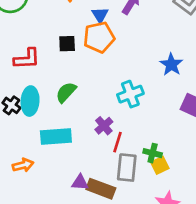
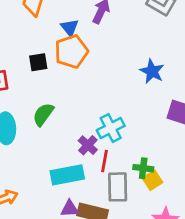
cyan cross: (130, 94) -> (111, 128), moved
cyan rectangle: (56, 137) -> (67, 175), moved

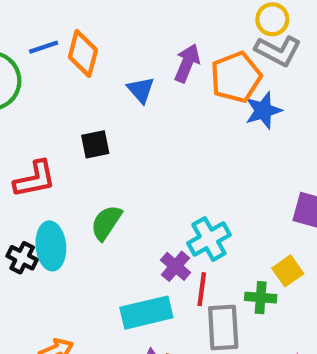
orange pentagon: (71, 52) -> (236, 77), moved
blue star: (152, 71) -> (263, 110), moved, turned 30
yellow square: (153, 180) -> (288, 271), moved

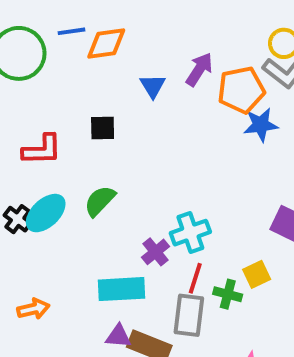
orange diamond: (83, 53) -> (106, 43), turned 57
cyan ellipse: (51, 246) -> (46, 213), turned 42
red line: (202, 289) -> (195, 278), moved

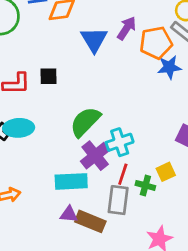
blue triangle: (153, 86) -> (94, 40), size x1.5
black square: (103, 128) -> (49, 76), moved
green semicircle: (100, 201) -> (85, 122), moved, size x1.4
cyan ellipse: (46, 213) -> (19, 128), turned 40
purple cross: (156, 252) -> (95, 156), size x1.5

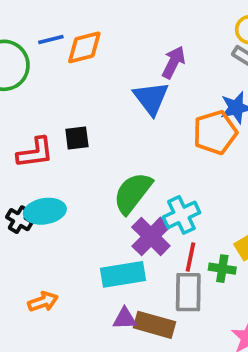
blue triangle: (94, 40) -> (151, 98), moved
orange pentagon: (156, 43) -> (215, 132), moved

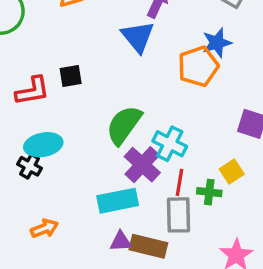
cyan cross: (181, 215) -> (170, 144), turned -36
black cross: (19, 220) -> (30, 166), moved

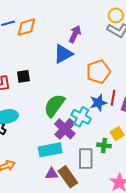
blue triangle: (138, 37) -> (63, 54), turned 40
blue star: (217, 43) -> (98, 103), moved
red line: (179, 182) -> (113, 98), moved
brown rectangle: (148, 246) -> (68, 177), turned 40

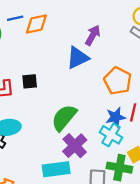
orange pentagon: (98, 72) -> (118, 81), turned -30
cyan cross: (81, 117) -> (111, 135), moved
green cross: (104, 145) -> (119, 168), size x1.5

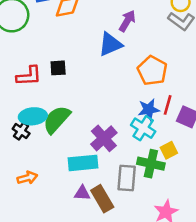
green semicircle: (64, 118) -> (57, 119), moved

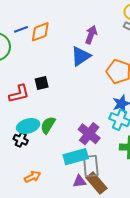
green semicircle: (57, 119) -> (48, 125), size x0.7
gray rectangle: (127, 178) -> (91, 166), moved

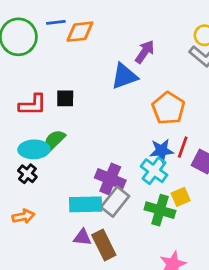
green semicircle: (48, 125) -> (54, 140), moved
purple cross: (89, 134) -> (110, 179), turned -30
black cross: (21, 140) -> (27, 174), moved
gray rectangle: (91, 166) -> (115, 202), moved, turned 30

